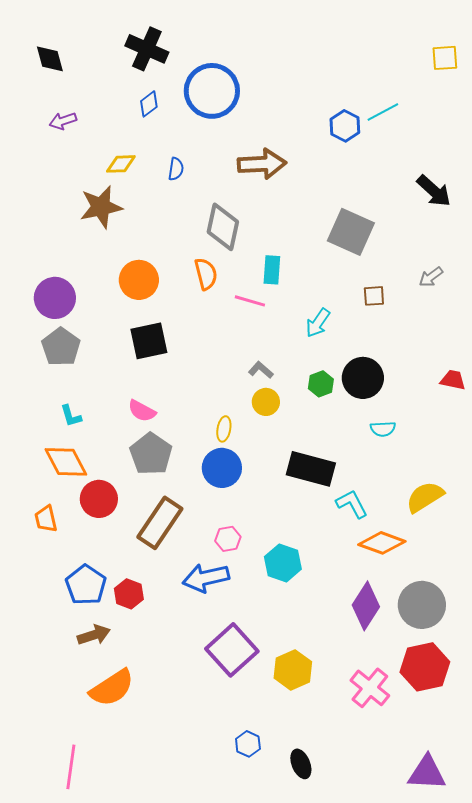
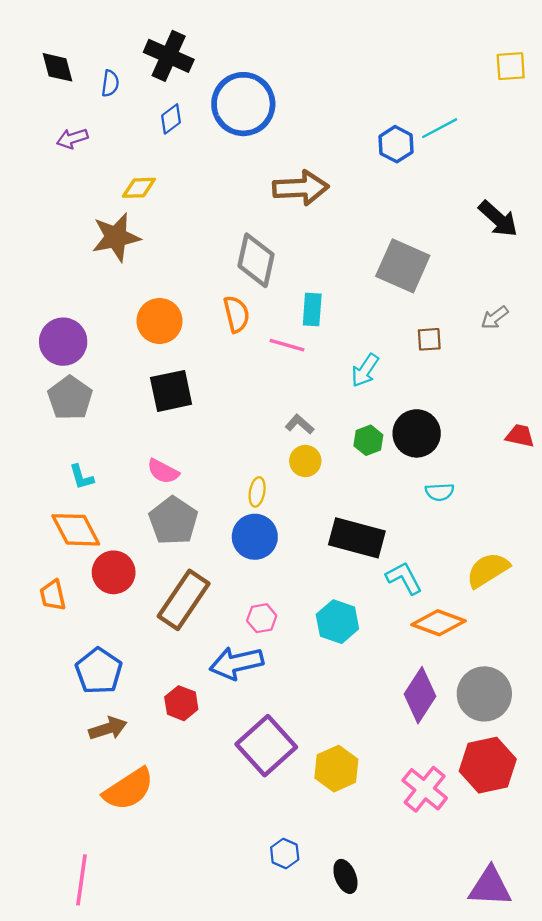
blue semicircle: (176, 169) -> (110, 83), moved
cyan hexagon: (283, 563) -> (337, 622), moved
red hexagon: (129, 594) -> (181, 703), moved

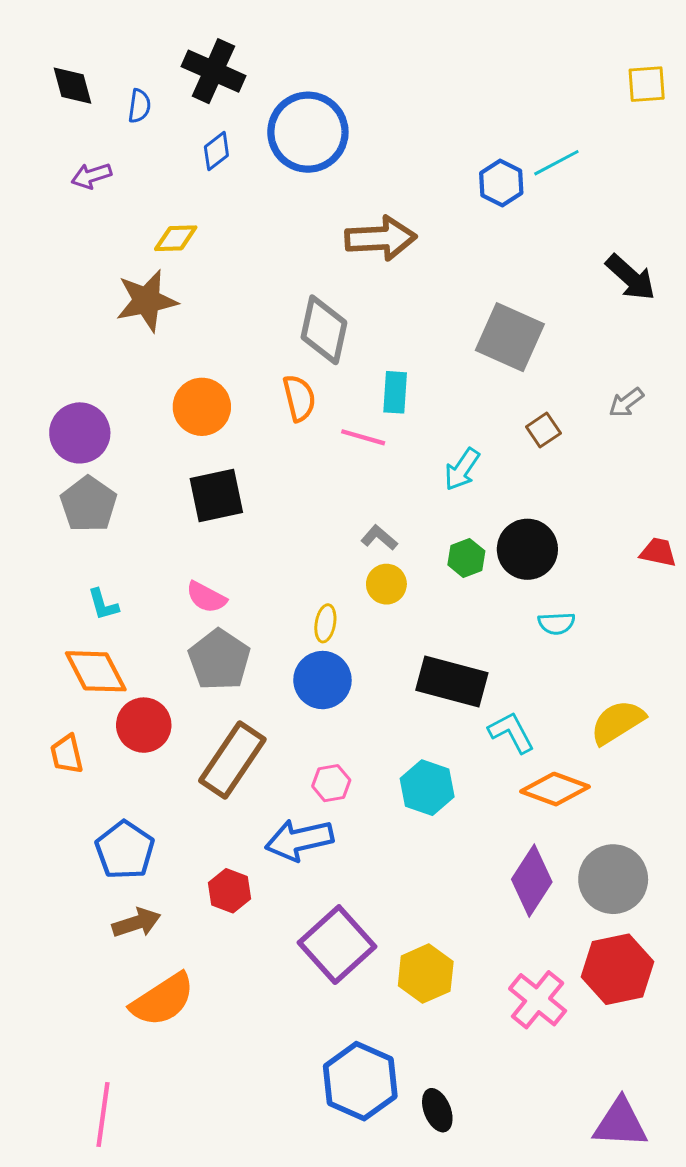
brown square: (429, 339) -> (543, 430), turned -30
blue hexagon: (285, 853) -> (360, 1081), size x2.0

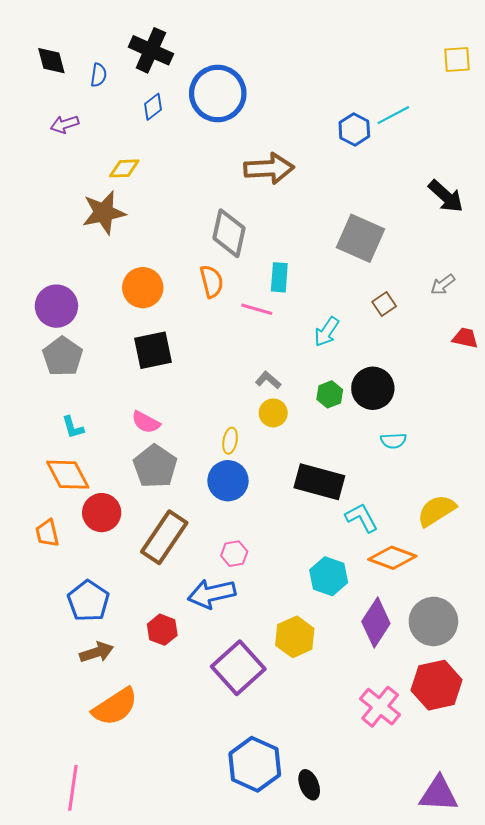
red trapezoid: (658, 552) -> (465, 338), moved
cyan hexagon: (427, 788) -> (329, 576), moved
yellow hexagon: (426, 974) -> (295, 637), moved

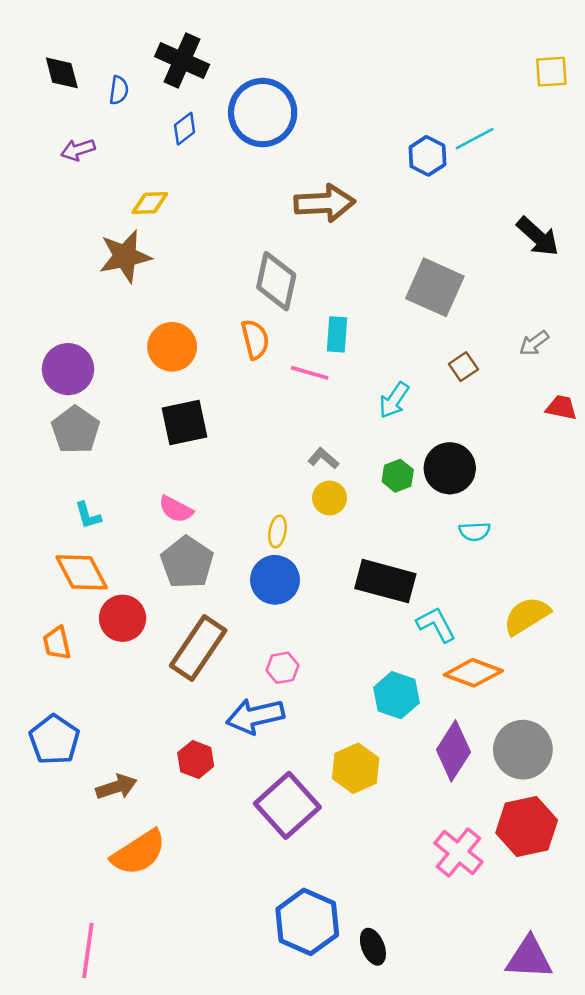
blue pentagon: (88, 601) -> (54, 740), moved

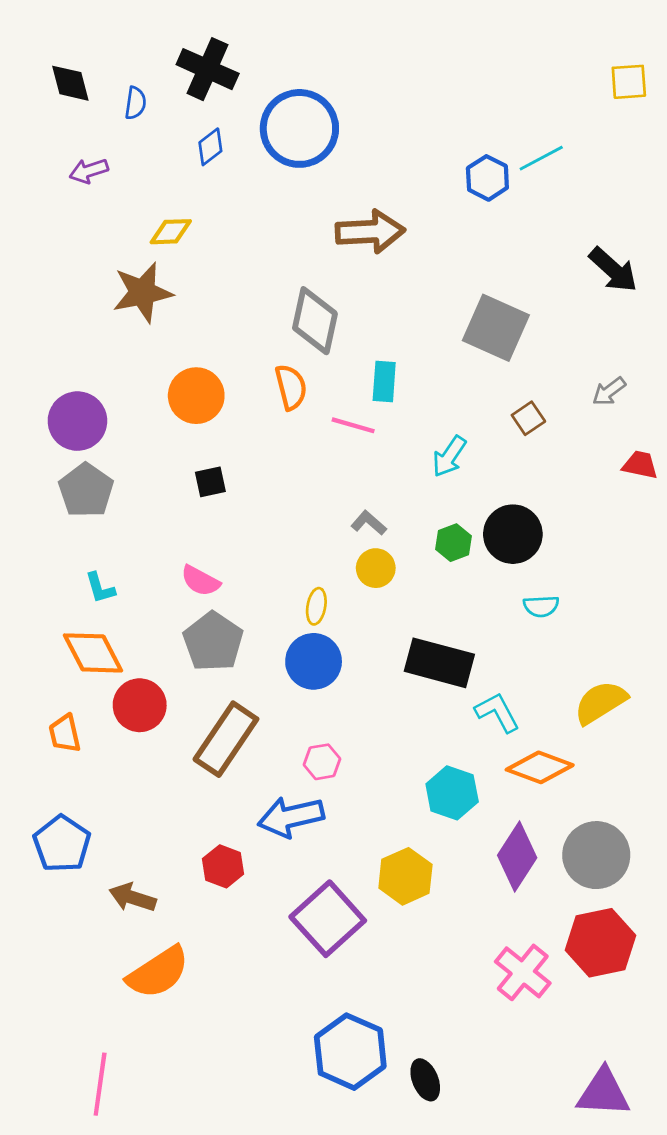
black square: (185, 422) -> (210, 482), size x0.6
brown arrow: (116, 787) -> (133, 897), turned -144

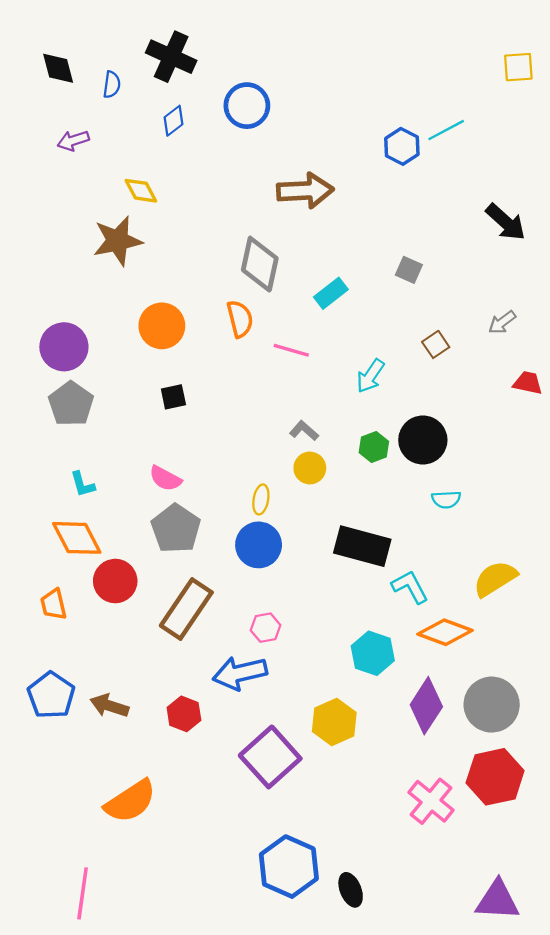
blue circle: (299, 128) -> (247, 106), size x0.7
yellow diamond: (171, 232) -> (141, 191), turned 64
gray square: (496, 328) -> (409, 270), size x0.5
cyan rectangle: (384, 381) -> (331, 293), moved, turned 48
brown arrow: (133, 897) -> (109, 706), moved

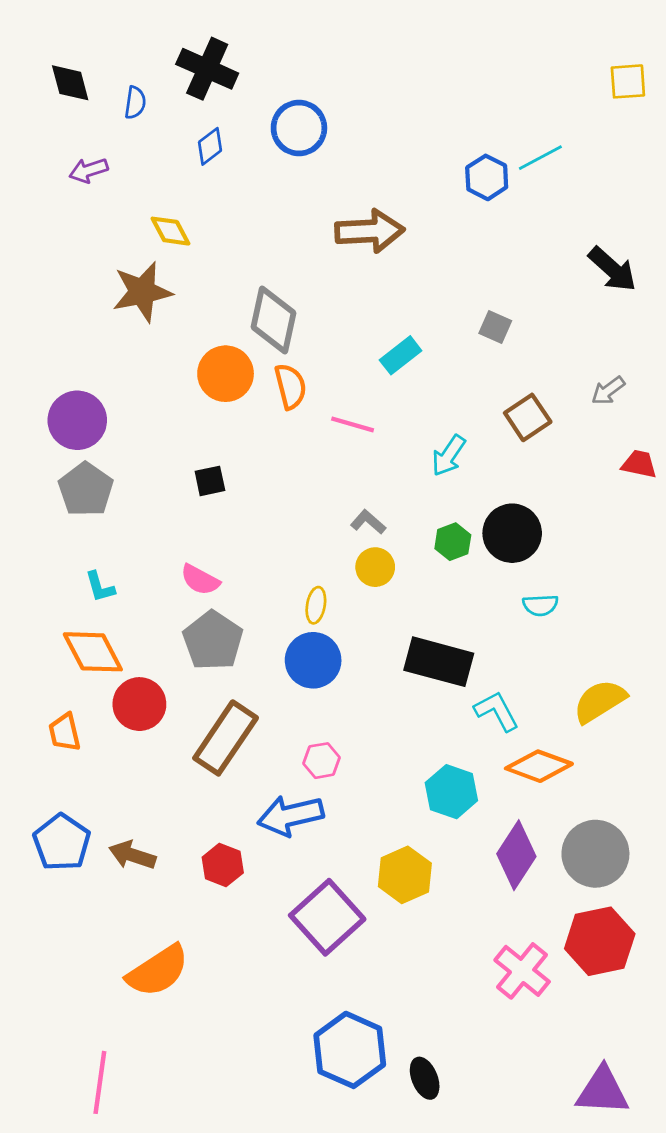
gray diamond: (260, 264) -> (274, 320), moved
orange circle: (162, 326) -> (226, 374), moved
brown square: (436, 344) -> (528, 417), size x1.4

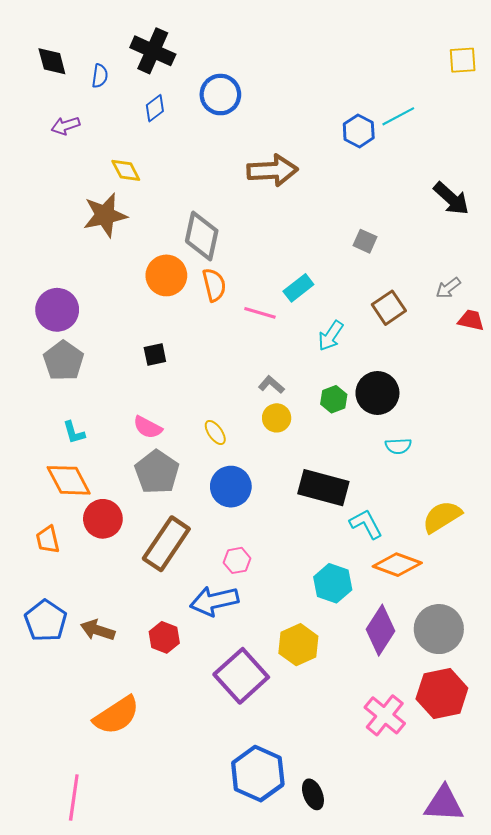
cyan rectangle: (401, 355) -> (298, 288), moved
red trapezoid: (639, 464) -> (471, 320), moved
yellow ellipse: (316, 605) -> (215, 432), moved, turned -45

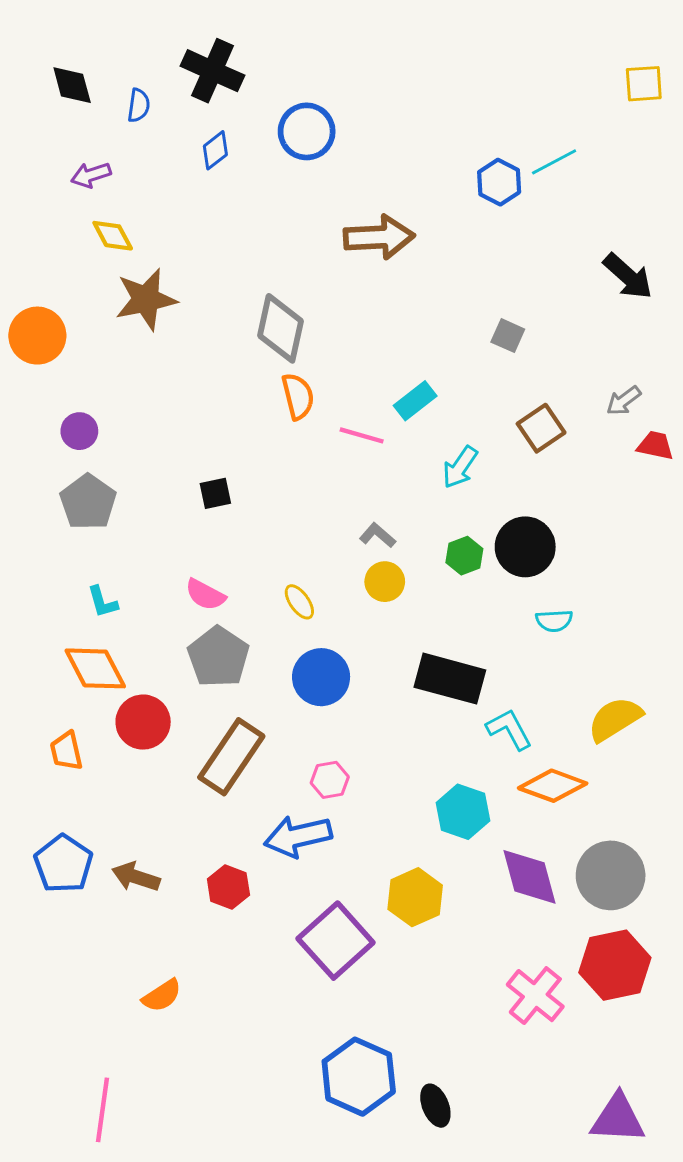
yellow diamond: (126, 170) -> (113, 236), moved
orange circle: (166, 275) -> (37, 336), moved
purple circle: (57, 310) -> (79, 431), size x0.6
purple diamond: (381, 630) -> (529, 877), turned -48
orange semicircle: (116, 715) -> (162, 996), size x0.6

